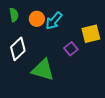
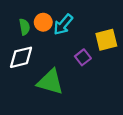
green semicircle: (14, 15) -> (25, 27), moved
white diamond: (18, 49) -> (21, 57), turned 30

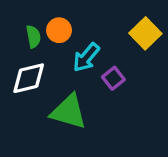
cyan arrow: (63, 25) -> (86, 57), moved
yellow square: (106, 40) -> (145, 33), moved, turned -30

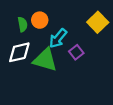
green triangle: (69, 112) -> (45, 60), moved

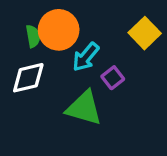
orange circle: (40, 20) -> (59, 30), size x1.6
green triangle: (45, 60) -> (84, 108), moved

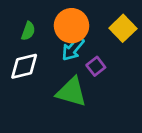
orange circle: (59, 30) -> (72, 26), moved
green semicircle: (33, 36) -> (28, 31), turned 30

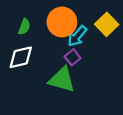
cyan arrow: (73, 49) -> (77, 36), moved
purple square: (96, 66) -> (73, 57), moved

